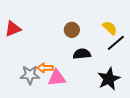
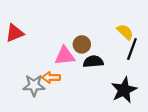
brown circle: (72, 30) -> (82, 44), moved
black line: (116, 43) -> (132, 49), turned -30
pink triangle: (57, 78) -> (65, 56), moved

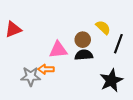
yellow semicircle: (125, 32) -> (103, 27), moved
brown circle: (82, 44) -> (83, 40), moved

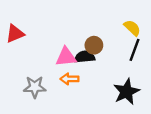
yellow semicircle: (103, 27) -> (132, 28), moved
black semicircle: (84, 55) -> (85, 57), moved
orange arrow: (46, 69) -> (70, 79), moved

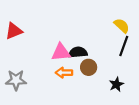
brown circle: (94, 45) -> (89, 67), moved
gray star: (35, 87) -> (16, 80), moved
black star: (126, 92) -> (116, 84), size x0.6

